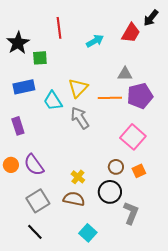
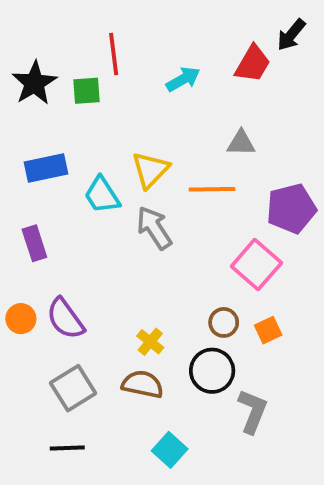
green square: (40, 58) -> (87, 91), moved
purple pentagon: (140, 96) -> (291, 209), moved
black line: (35, 232) -> (67, 448), turned -48

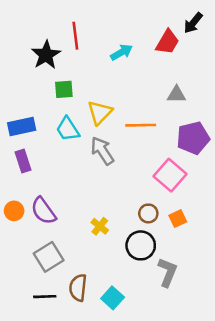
black star: (34, 83) -> (46, 55), moved
green square: (87, 91) -> (64, 89), moved
gray triangle: (241, 143) -> (176, 95), moved
blue rectangle: (46, 168) -> (22, 126), moved
brown semicircle: (143, 384) -> (78, 288), moved, turned -96

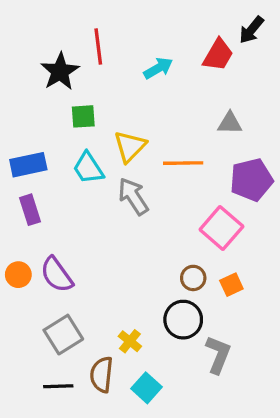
yellow cross: (100, 226) -> (130, 341), moved

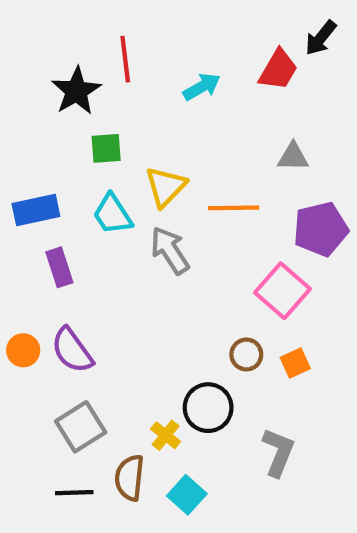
purple rectangle: (30, 210) -> (59, 267), moved
black circle: (183, 320) -> (208, 408), moved

